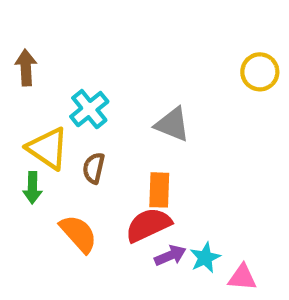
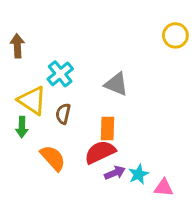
yellow circle: (260, 72) -> (175, 35), moved

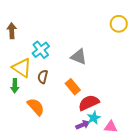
orange rectangle: (107, 128) -> (73, 87), turned -42
red semicircle: (100, 152) -> (89, 103), moved
purple arrow: (115, 173) -> (83, 125), moved

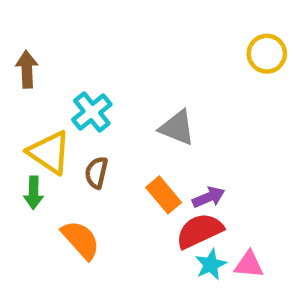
purple arrow: (83, 125) -> (209, 197), moved
pink triangle: (111, 127) -> (249, 265), moved

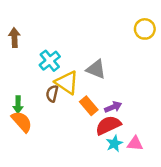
yellow triangle: (49, 152) -> (67, 83), moved
orange semicircle: (81, 240) -> (22, 122), moved

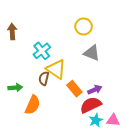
yellow circle: (145, 29) -> (84, 26), moved
gray triangle: (96, 69) -> (92, 53), moved
green arrow: (18, 105) -> (15, 88), turned -96
orange semicircle: (22, 122) -> (33, 105), moved, turned 66

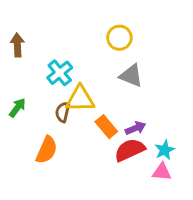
yellow triangle: (56, 69) -> (80, 99), turned -35
green arrow: (15, 88) -> (17, 108), moved, turned -48
cyan star: (96, 120) -> (165, 150), moved

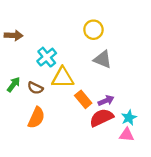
brown arrow: (17, 45) -> (14, 35), turned 96
brown semicircle: (63, 112) -> (35, 88), moved, turned -77

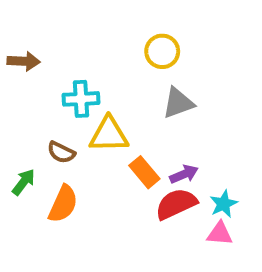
cyan cross: (47, 57) -> (81, 99), turned 36
gray triangle: (103, 59) -> (178, 103), turned -42
green arrow: (14, 85) -> (24, 182), moved

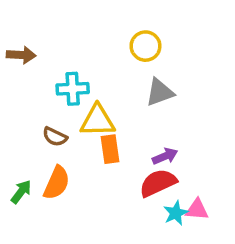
orange rectangle: (144, 172) -> (110, 149), moved, turned 32
green arrow: (24, 182) -> (21, 192), moved
cyan star: (224, 204) -> (176, 213), moved

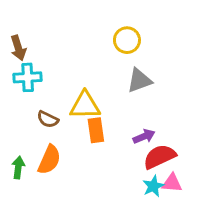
brown arrow: (21, 55) -> (18, 48), turned 70
cyan cross: (73, 89) -> (28, 77), moved
red semicircle: (158, 183) -> (160, 157), moved
green arrow: (21, 192) -> (18, 167), turned -30

